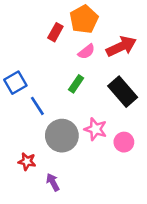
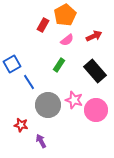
red arrow: (121, 46) -> (94, 36), size x0.7
pink circle: (124, 142) -> (96, 110), size x1.5

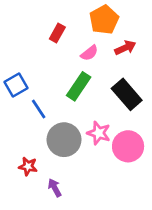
orange pentagon: (65, 15) -> (104, 20), moved
green rectangle: (59, 65) -> (79, 86), size x1.5

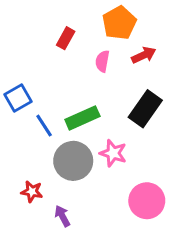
pink semicircle: (89, 53) -> (102, 61), turned 138
green rectangle: (79, 86) -> (82, 118), moved, turned 32
black rectangle: (127, 94) -> (145, 109), turned 76
pink circle: (128, 146) -> (147, 201), moved

